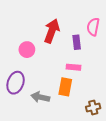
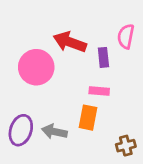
red arrow: (52, 31) -> (70, 42), turned -90
pink circle: (27, 50) -> (36, 67), size x1.6
purple ellipse: (16, 83) -> (21, 130), moved

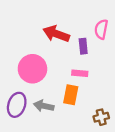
pink circle: (36, 67) -> (32, 69), moved

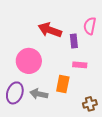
pink rectangle: (80, 73) -> (80, 65), moved

